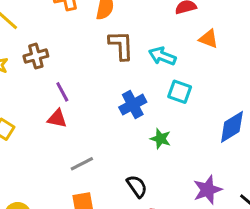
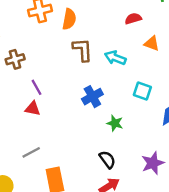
cyan square: (180, 92) -> (142, 91), moved
gray line: (82, 164) -> (31, 152), moved
black semicircle: (137, 186) -> (107, 160), moved

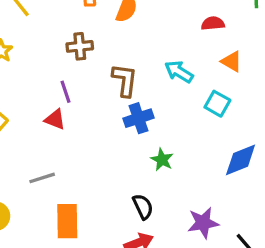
brown L-shape: (83, 50) -> (125, 80), moved
brown cross: (15, 59) -> (80, 46), moved
cyan square: (142, 91) -> (217, 104), moved

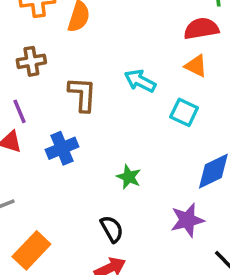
red semicircle: (213, 23) -> (201, 29), moved, size x1.4
blue cross: (139, 118) -> (62, 148), moved
orange rectangle: (67, 221) -> (31, 250), turned 48
purple star: (203, 223) -> (187, 220), moved

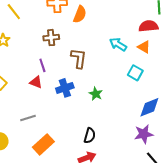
cyan arrow: (140, 81) -> (118, 44), moved
green star: (129, 177) -> (96, 94), moved
purple star: (187, 220) -> (144, 134), moved
black semicircle: (112, 229) -> (90, 136), turned 42

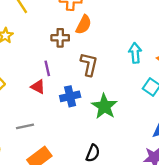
orange semicircle: (80, 14) -> (84, 25), moved
cyan arrow: (118, 44) -> (135, 53), turned 48
green star: (96, 94) -> (104, 106), size x1.6

